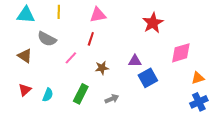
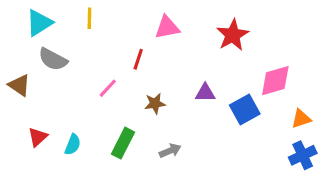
cyan triangle: (26, 15) -> (39, 23), turned -36
pink triangle: (98, 15) -> (167, 27), moved
gray semicircle: (47, 39) -> (53, 59), moved
brown triangle: (25, 56) -> (19, 85), moved
blue square: (148, 78) -> (245, 110), moved

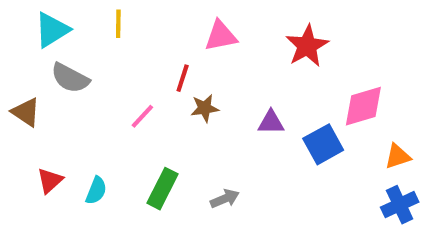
brown star: (155, 103) -> (205, 108), moved

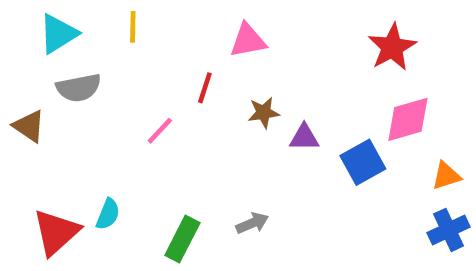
red star: (307, 46) -> (392, 47), moved
gray semicircle: (70, 78) -> (79, 88), turned -39
brown star: (205, 108) -> (264, 113), moved
red triangle: (50, 181) -> (56, 232), moved, size x1.6
green rectangle: (162, 189) -> (182, 239), moved

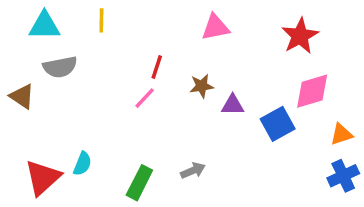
cyan triangle: (58, 34) -> (44, 26), turned 32
pink triangle: (248, 40) -> (215, 27), moved
pink line: (160, 131) -> (145, 98), moved

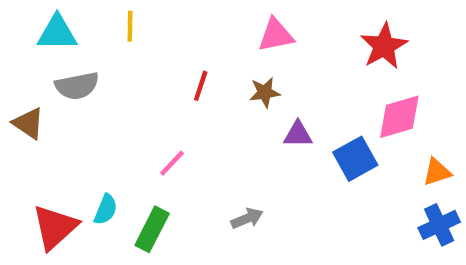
brown star: (202, 86) -> (265, 92), moved
pink line: (145, 98) -> (172, 163), moved
green rectangle: (139, 183) -> (152, 229), moved

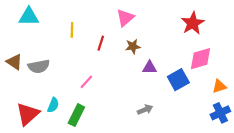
yellow line: (130, 26) -> (72, 30), moved
pink triangle: (276, 35) -> (125, 18), moved, turned -30
gray semicircle: (77, 86) -> (39, 66), moved
gray arrow: (247, 218) -> (145, 110), moved

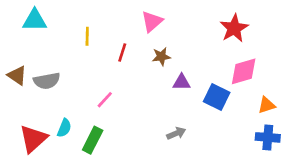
blue square: (178, 80) -> (217, 97), turned -35
blue cross: (220, 113) -> (268, 137), turned 30

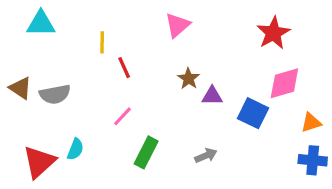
red line: (122, 53) -> (124, 68), moved, turned -42
brown star: (161, 57) -> (189, 79), moved, turned -30
green rectangle: (93, 140) -> (146, 152), moved

